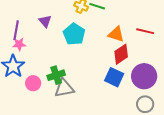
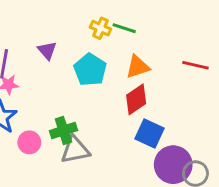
orange triangle: (116, 34) -> (138, 67), moved, turned -36
red diamond: (121, 54) -> (136, 99), moved
purple circle: (144, 76) -> (173, 165), moved

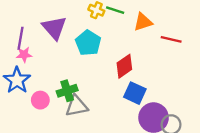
purple triangle: (47, 50) -> (54, 28), size x1.6
orange triangle: (138, 67) -> (143, 22), moved

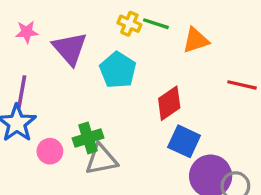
purple line: (20, 38) -> (22, 92), moved
red line: (171, 39) -> (242, 85), moved
pink star: (24, 55) -> (27, 32), moved

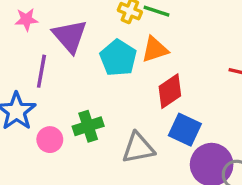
orange triangle: (196, 40) -> (155, 50), moved
purple line: (22, 92) -> (41, 71), moved
gray triangle: (101, 160) -> (138, 148), moved

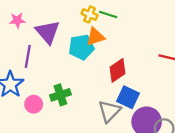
orange triangle: (155, 50) -> (95, 37), moved
cyan pentagon: (118, 58) -> (81, 47), turned 30
gray triangle: (138, 148) -> (109, 111), moved, turned -35

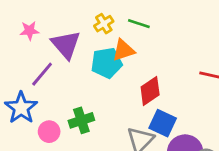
yellow cross: (90, 14) -> (104, 24), moved, turned 35
purple line: (28, 56) -> (42, 74), turned 30

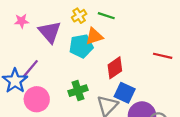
purple line: (42, 74) -> (30, 69), moved
green cross: (81, 120) -> (78, 91), moved
pink circle: (49, 132) -> (37, 99), size x1.5

